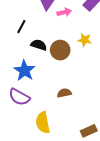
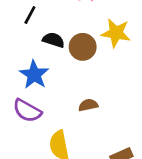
yellow star: (85, 40) -> (116, 33), size x1.5

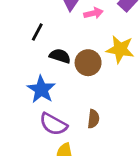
brown semicircle: (88, 105) -> (93, 119), turned 108
purple semicircle: (27, 111) -> (53, 124), moved

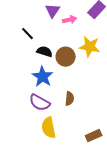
black line: (37, 32) -> (28, 34), turned -72
blue star: (41, 89) -> (43, 77), moved

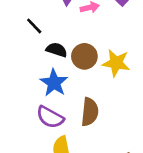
yellow star: (90, 47) -> (116, 63), moved
brown semicircle: (70, 99) -> (90, 112), size x1.5

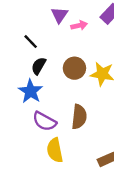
black semicircle: (57, 50) -> (39, 66), moved, turned -78
blue star: (54, 83) -> (31, 91), moved

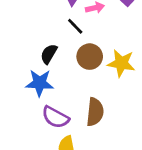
black line: (31, 42) -> (75, 26), moved
blue star: (31, 91) -> (40, 83), turned -30

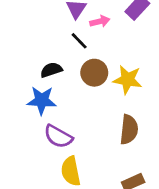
black semicircle: (49, 54) -> (51, 70), turned 42
brown semicircle: (95, 112) -> (129, 130), moved

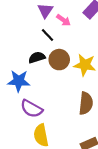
pink arrow: (100, 21) -> (63, 20), turned 48
black semicircle: (51, 70) -> (37, 57), moved

